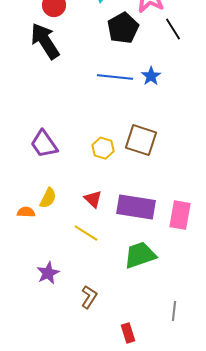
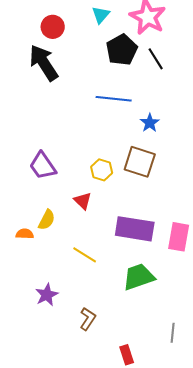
black line: (173, 29) -> (156, 59), moved
blue star: (151, 76) -> (150, 123), moved
red triangle: (93, 199) -> (83, 201), moved

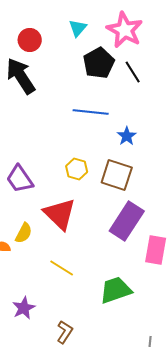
yellow hexagon: (102, 170) -> (77, 169), moved
red triangle: (83, 201) -> (60, 214), size x1.8
purple rectangle: (135, 229) -> (127, 221), moved, turned -66

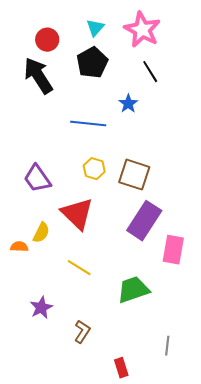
black pentagon: (99, 63) -> (92, 63), moved
blue line: (91, 112) -> (88, 124), moved
blue star: (127, 136) -> (128, 104), moved

